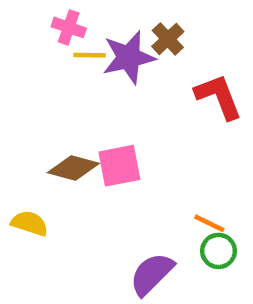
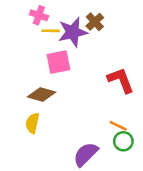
red L-shape: (218, 97) -> (121, 80), moved
pink square: (119, 166) -> (58, 62), moved
yellow semicircle: (30, 223) -> (32, 123), moved, turned -96

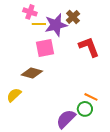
red L-shape: (121, 80) -> (89, 47), moved
yellow semicircle: (32, 123) -> (14, 95), moved, turned 35
green circle: (123, 141) -> (85, 109), moved

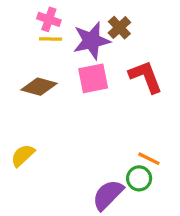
yellow line: (39, 24) -> (51, 39), moved
pink square: (45, 48) -> (93, 78), moved
brown diamond: (32, 73) -> (39, 87), moved

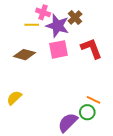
pink cross: (49, 19) -> (43, 12), moved
purple star: (92, 41) -> (57, 26), turned 30

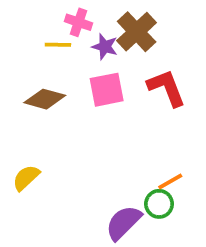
brown cross: (75, 17) -> (137, 32), size x1.5
purple star: (57, 26) -> (105, 47), size x0.6
orange line: (93, 100) -> (170, 181), turned -56

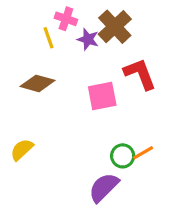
yellow line: (58, 45) -> (49, 38), turned 70
pink square: (107, 90) -> (102, 96), moved
green circle: (159, 204) -> (123, 156), moved

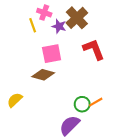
brown diamond: (38, 83) -> (43, 75), moved
pink square: (102, 96) -> (52, 54), moved

